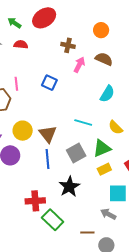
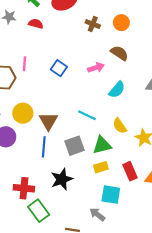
brown cross: (68, 45) -> (93, 24), moved
pink arrow: (79, 65) -> (96, 68), moved, turned 35

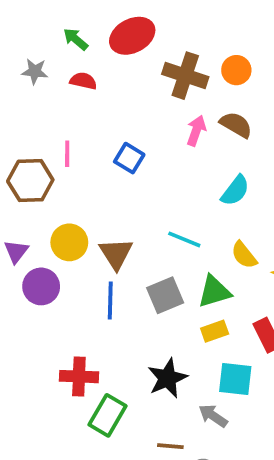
brown cross: (93, 24) -> (185, 76), size x1.6
pink arrow: (96, 68) -> (196, 131), moved, turned -49
black star: (62, 179) -> (167, 378), moved
green rectangle: (39, 211) -> (108, 415), turned 70

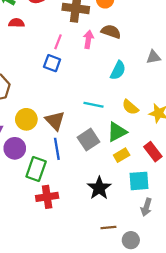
pink line: (67, 154) -> (58, 42), moved, turned 32
green rectangle: (108, 415) -> (36, 169), moved
gray arrow: (213, 416) -> (146, 207), moved, turned -96

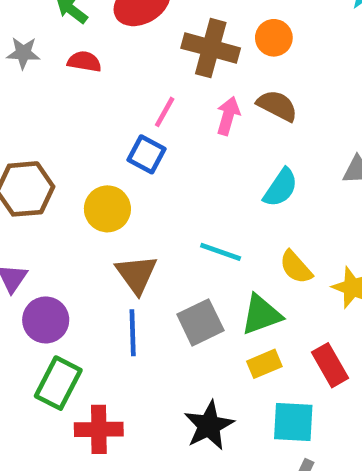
yellow circle: (26, 119) -> (107, 209), moved
green rectangle: (36, 169) -> (58, 383), moved

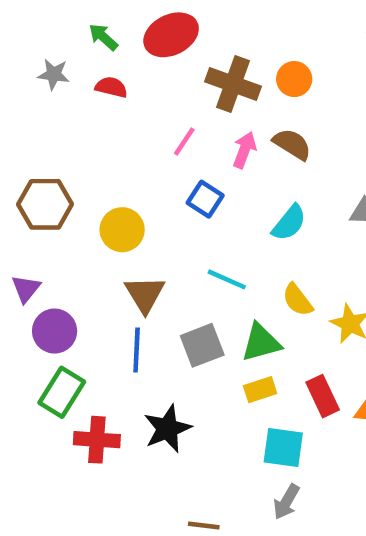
blue square: (147, 154) -> (205, 199), moved
black star: (209, 426) -> (167, 429), moved

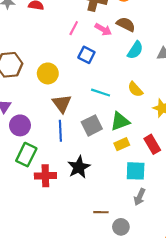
pink arrow: (244, 150) -> (103, 29), turned 105
cyan semicircle: (289, 223) -> (135, 50), moved
yellow semicircle: (298, 300) -> (135, 89), moved

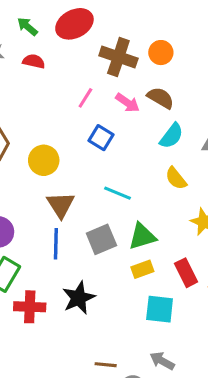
yellow semicircle: (135, 89) -> (176, 178), moved
gray arrow: (140, 197) -> (162, 361), moved, turned 91

